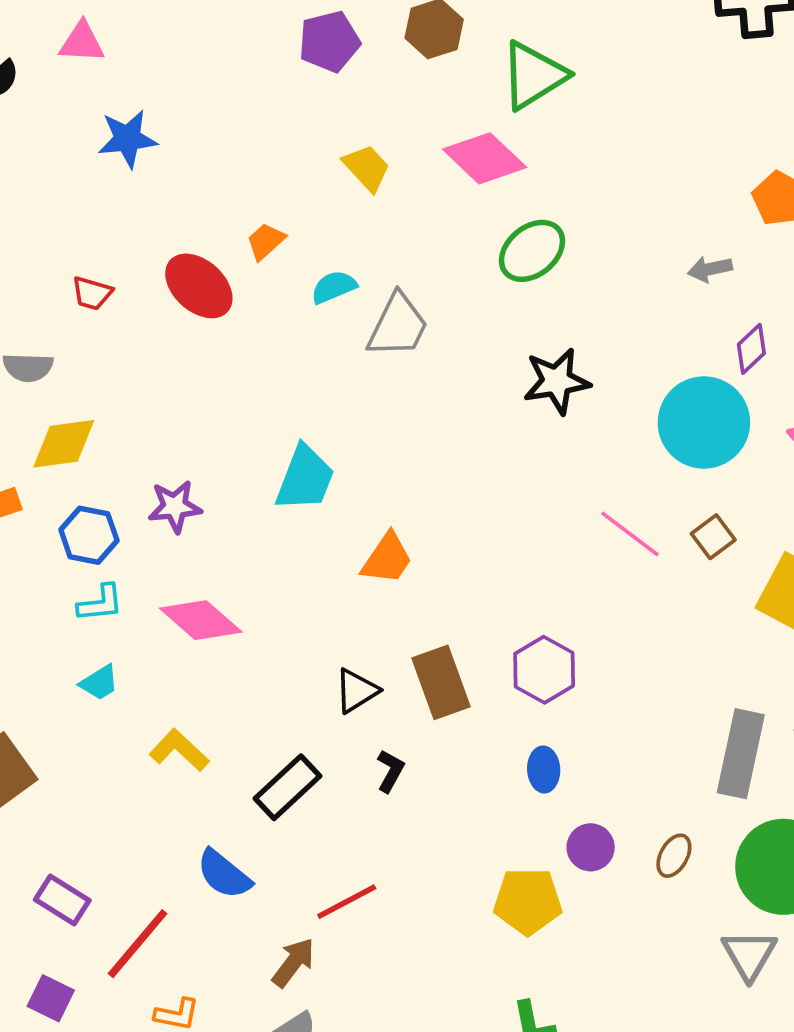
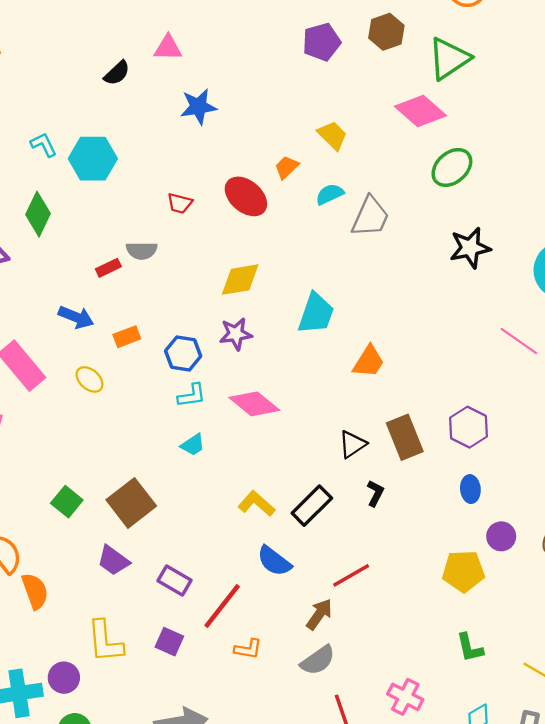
yellow trapezoid: (367, 168) -> (333, 135), moved
yellow diamond: (64, 444) -> (240, 280), moved
yellow L-shape: (179, 750) -> (257, 504), moved

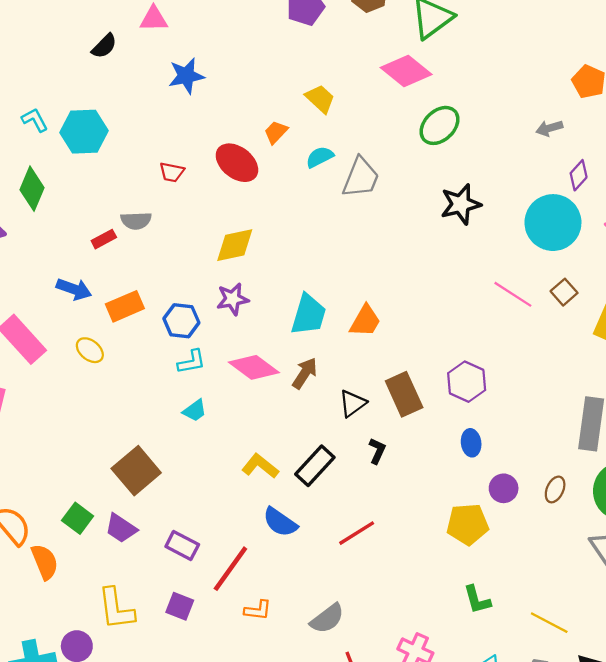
cyan trapezoid: (316, 313) -> (309, 315), moved
orange rectangle: (127, 337) -> (125, 306), size x1.4
green square: (67, 502) -> (78, 518), moved
brown arrow: (319, 614) -> (305, 373), moved

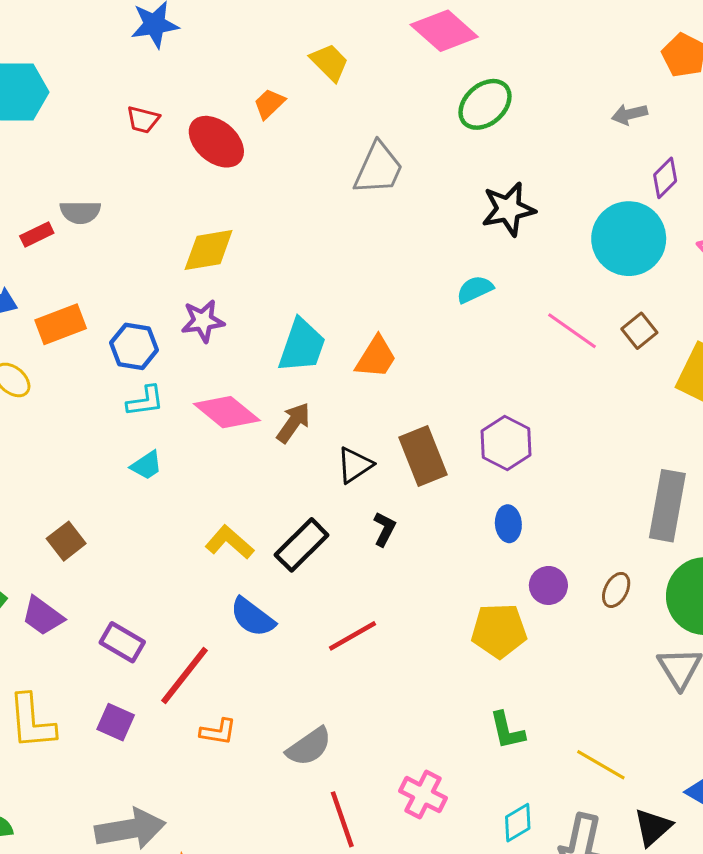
cyan semicircle: (320, 157) -> (475, 289), moved
red trapezoid: (172, 172) -> (143, 120), moved
brown square: (136, 471) -> (66, 541), size x0.6

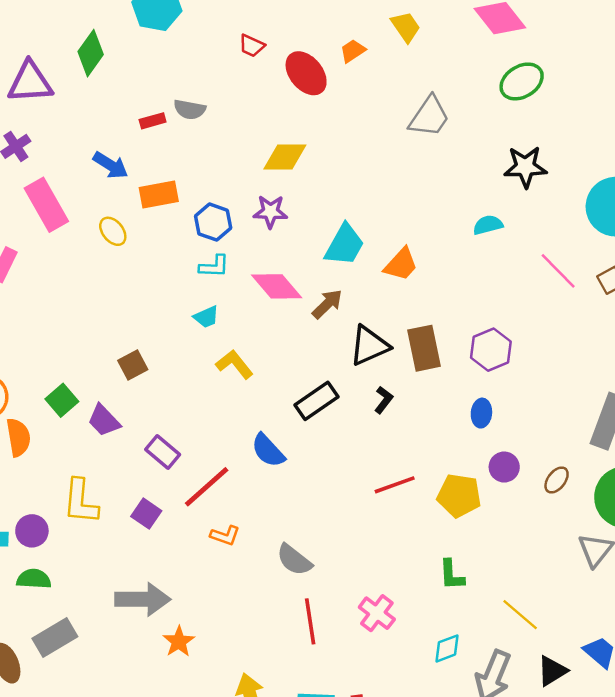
black triangle: (355, 465) -> (369, 346), size x1.4
yellow L-shape: (229, 542) -> (234, 364), moved
red line: (353, 636) -> (395, 485), moved
gray semicircle: (309, 747) -> (294, 560), turned 63

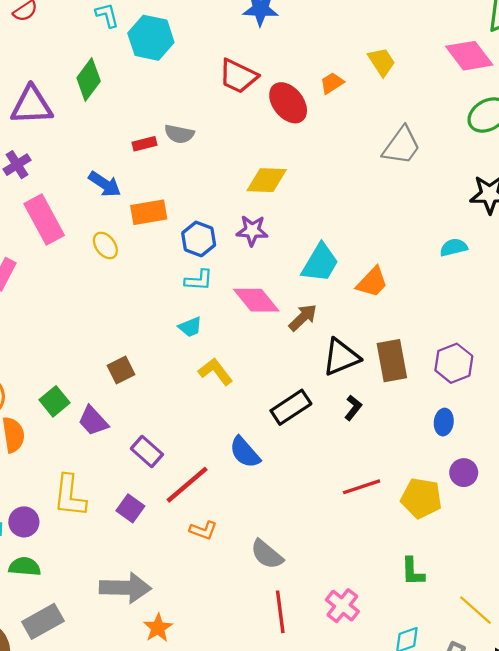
red trapezoid: (252, 46) -> (238, 76), size x1.6

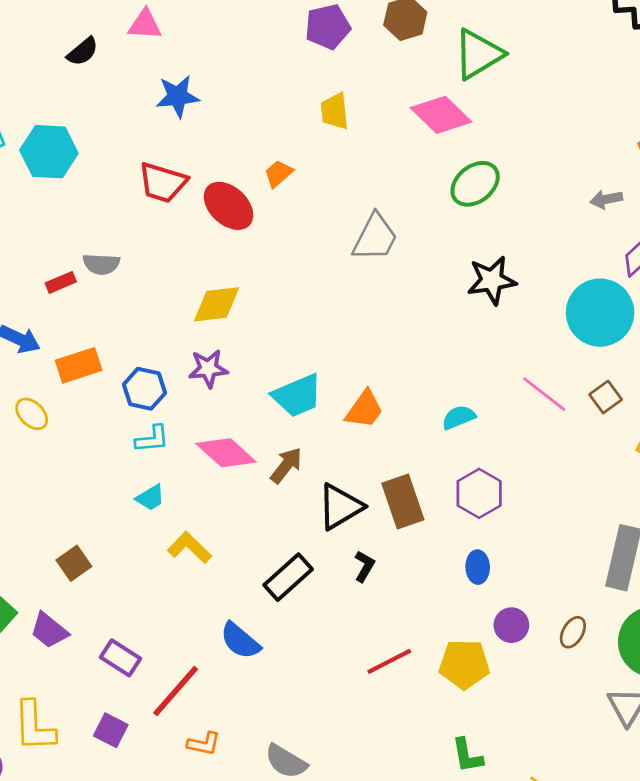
yellow trapezoid: (382, 62) -> (335, 111), moved, turned -144
cyan semicircle: (454, 247) -> (459, 417), moved
cyan trapezoid: (320, 263) -> (297, 396), turned 45

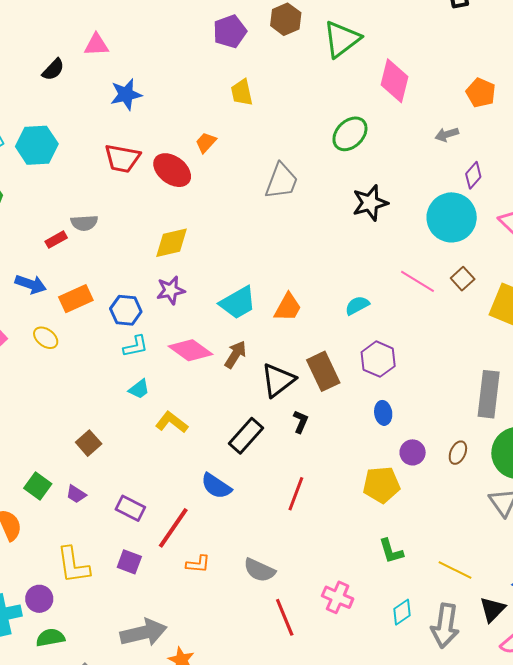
pink diamond: (441, 115) -> (394, 81), moved, turned 66
purple trapezoid: (49, 630) -> (76, 494), size x0.7
red line: (389, 661) -> (296, 494), moved, turned -36

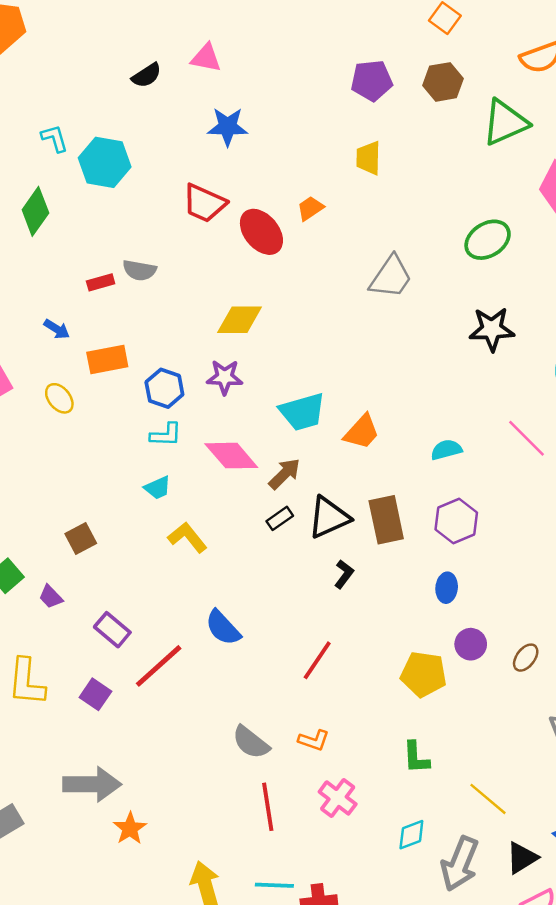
blue arrow: (31, 284) -> (57, 329), size x0.7
black rectangle: (246, 436) -> (280, 518), moved, size x0.6
orange L-shape: (198, 564) -> (314, 740), moved

